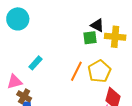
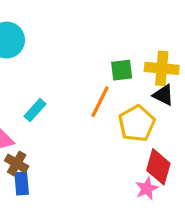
black triangle: (97, 25) -> (163, 95), moved
orange line: (76, 71) -> (100, 102), moved

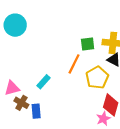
cyan rectangle: (35, 110) -> (44, 82), moved
blue rectangle: (22, 183) -> (36, 111), moved

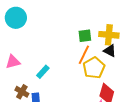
orange line: (74, 64) -> (84, 55), moved
pink triangle: (12, 88) -> (13, 62), moved

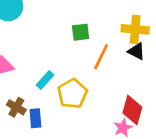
green square: (85, 36) -> (81, 32), moved
yellow pentagon: (94, 68) -> (72, 94), moved

